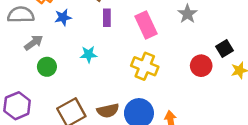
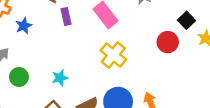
cyan star: (89, 54) -> (60, 78), moved
yellow cross: (145, 66) -> (113, 55), turned 30

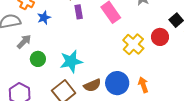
yellow cross: (113, 55) -> (133, 44), moved
cyan star: (60, 78) -> (71, 61), size x1.6

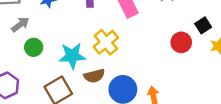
yellow cross: (133, 44) -> (106, 42), moved
brown semicircle: (92, 85) -> (94, 76), moved

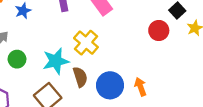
brown semicircle: (94, 76) -> (80, 77), turned -84

